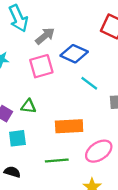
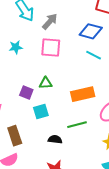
blue diamond: (74, 54) -> (91, 31), moved
pink square: (41, 66) -> (51, 47), turned 30
black semicircle: (12, 172) -> (55, 139), moved

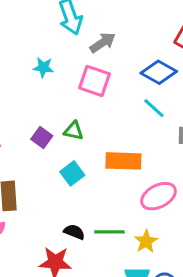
cyan square: (41, 111) -> (72, 173), moved, turned -35
green line: (77, 125) -> (109, 232), moved
black semicircle: (55, 139) -> (74, 232), moved

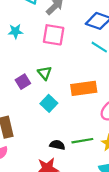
green triangle: (74, 131) -> (45, 73), turned 48
purple square: (42, 138) -> (23, 82), turned 32

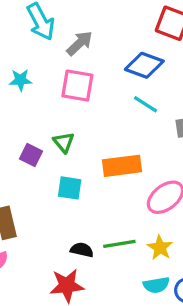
purple square: (23, 82) -> (31, 155), turned -32
cyan square: (49, 103) -> (70, 188), turned -35

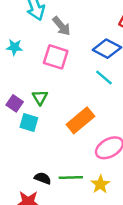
gray arrow: (80, 43) -> (61, 26), turned 85
orange rectangle: (122, 166) -> (80, 120), turned -40
cyan square: (70, 188) -> (29, 123), moved

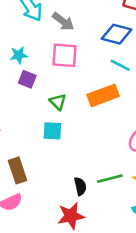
purple square: (15, 103) -> (27, 79), moved
orange rectangle: (80, 120) -> (103, 95), moved, turned 32
black semicircle: (43, 178) -> (80, 186), turned 70

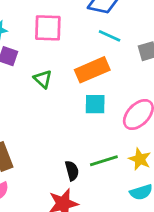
cyan square: (52, 131) -> (95, 104), moved

